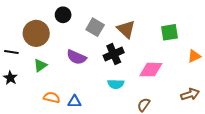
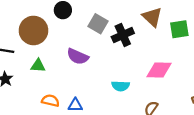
brown triangle: (126, 29) -> (152, 17), moved
black cross: (114, 54) -> (123, 35), moved
green triangle: (40, 65) -> (38, 66), turned 40

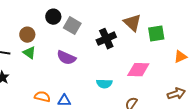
gray square: (98, 24) -> (72, 26), moved
brown circle: (33, 30) -> (27, 35), size x0.6
green triangle: (38, 66) -> (29, 53), moved, turned 32

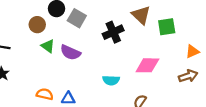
brown circle: (27, 35) -> (37, 25), moved
green triangle: (29, 53) -> (48, 46), moved
brown arrow: (176, 94) -> (188, 76), moved

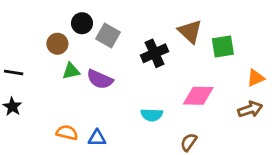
green triangle: (48, 46) -> (71, 71), turned -48

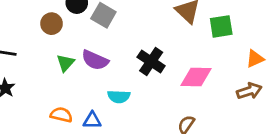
black cross: (154, 53) -> (151, 61), moved, turned -32
green triangle: (71, 71) -> (66, 63), moved, turned -36
cyan semicircle: (152, 115) -> (119, 97), moved

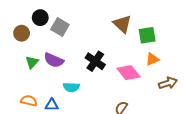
orange triangle: (255, 59) -> (152, 59), moved
pink diamond: (196, 77) -> (128, 73), turned 50

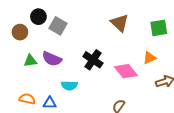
green square: (147, 35) -> (159, 28), moved
green triangle: (32, 62) -> (30, 61), turned 40

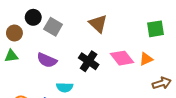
brown triangle: (120, 23) -> (98, 24), moved
green triangle: (30, 61) -> (11, 56), moved
pink diamond: (126, 71) -> (122, 58), moved

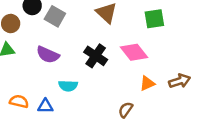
green square: (155, 29) -> (154, 19), moved
orange triangle: (146, 59) -> (147, 83), moved

